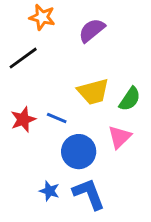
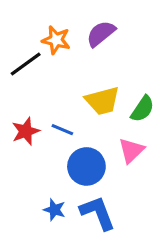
orange star: (42, 17) -> (56, 40), moved

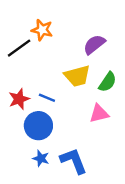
purple semicircle: (101, 34) -> (94, 44), moved
pink triangle: (131, 150) -> (99, 114), turned 30
blue circle: (86, 166) -> (38, 126), moved

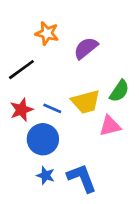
purple semicircle: (94, 44) -> (86, 48), moved
black line: (19, 48) -> (21, 70), moved
yellow trapezoid: (77, 76) -> (86, 102), moved

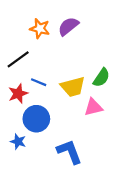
purple semicircle: (86, 48) -> (68, 26), moved
blue line: (52, 108) -> (39, 82), moved
blue star: (46, 175) -> (18, 142), moved

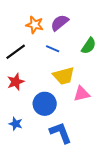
green semicircle: (101, 78) -> (89, 46), moved
blue line: (39, 82) -> (53, 49), moved
blue circle: (36, 119) -> (45, 104), moved

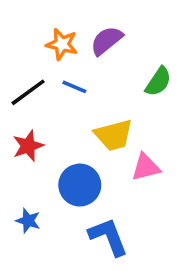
blue line: (53, 49) -> (74, 87), moved

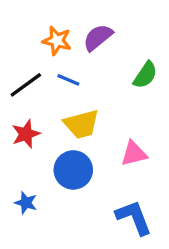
yellow trapezoid: (114, 135) -> (81, 124), moved
blue L-shape: (108, 237) -> (134, 217), moved

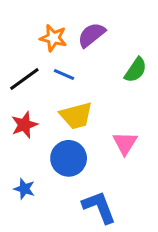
pink triangle: (134, 154) -> (125, 143), turned -44
blue L-shape: (134, 217) -> (99, 207), moved

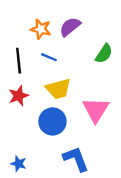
black line: (24, 79) -> (19, 61), turned -60
pink triangle: (125, 143) -> (96, 110), size x1.4
blue star: (24, 189) -> (19, 164), moved

